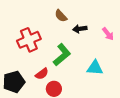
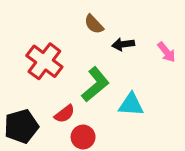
red cross: (29, 40) -> (44, 61), turned -30
cyan triangle: (95, 68) -> (131, 105), moved

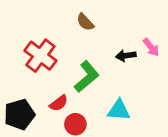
black arrow: (123, 44) -> (126, 56), moved
cyan triangle: (131, 105) -> (119, 110), moved

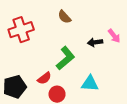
red cross: (40, 56) -> (21, 30), moved, turned 35

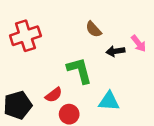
brown semicircle: (64, 17) -> (94, 29), moved
green L-shape: (65, 58) -> (79, 70), turned -65

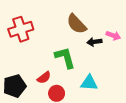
brown semicircle: (94, 29) -> (77, 24), size x1.5
pink arrow: (139, 43) -> (113, 36), turned -32

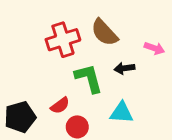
red cross: (21, 29) -> (63, 40), moved
black arrow: (94, 42) -> (124, 68), moved

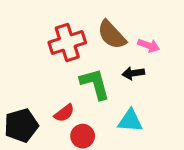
pink arrow: (154, 48) -> (149, 46), moved

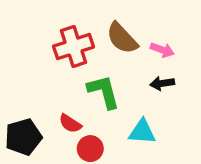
black arrow: (133, 73) -> (162, 83), moved
red semicircle: (64, 113) -> (70, 123), turned 70

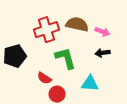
brown semicircle: (122, 38) -> (77, 24), turned 145
black pentagon: (23, 137) -> (15, 56), moved

